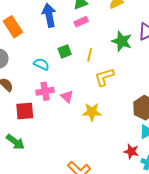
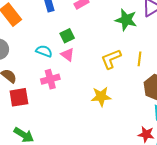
yellow line: (90, 55) -> (139, 59), moved
pink triangle: (67, 97) -> (67, 55), moved
red square: (25, 111) -> (19, 97), moved

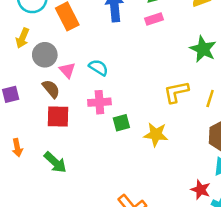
green square: (67, 36) -> (121, 123), moved
pink triangle: (67, 55) -> (67, 70), moved

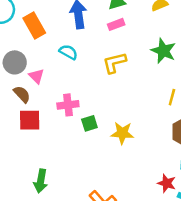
cyan semicircle: (98, 67) -> (68, 52), moved
yellow L-shape: (176, 92) -> (114, 63), moved
green arrow: (55, 162) -> (41, 181), moved, turned 60

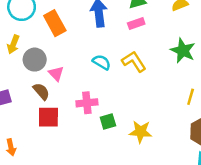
cyan semicircle: (68, 52) -> (101, 62), moved
yellow L-shape: (114, 63) -> (134, 62), turned 70

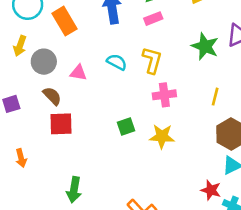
yellow L-shape: (134, 62) -> (152, 60), turned 50
pink triangle: (56, 74) -> (78, 73), moved, turned -35
pink cross: (87, 103) -> (164, 95), moved

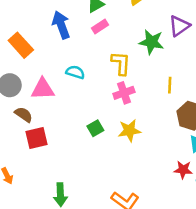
yellow L-shape: (152, 60) -> (121, 63), moved
pink triangle: (78, 73) -> (43, 89), size x1.5

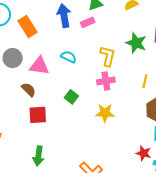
pink rectangle: (100, 27) -> (88, 22), moved
brown semicircle: (24, 115) -> (29, 90), moved
green square: (95, 128) -> (71, 97), moved, turned -32
red square: (37, 138) -> (38, 115), moved

